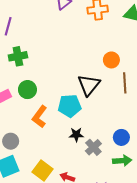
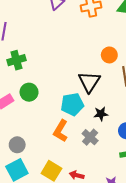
orange L-shape: (40, 117) -> (61, 131), moved
black star: (76, 135) -> (101, 114), moved
gray cross: (93, 147) -> (90, 137), moved

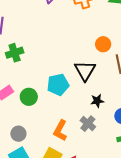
green circle: (29, 92) -> (29, 97), moved
cyan pentagon: (72, 104) -> (58, 85), moved
orange L-shape: (61, 131) -> (60, 131), moved

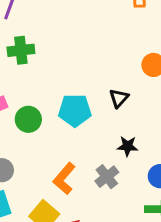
black triangle: (85, 71) -> (119, 98), size x0.6

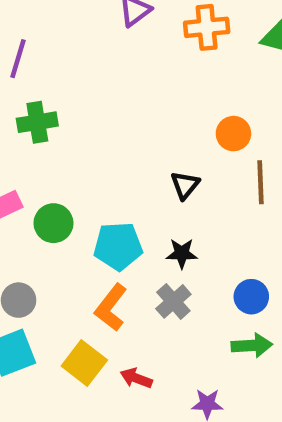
cyan pentagon: (75, 110) -> (118, 246), moved
black star: (128, 146) -> (182, 253), moved

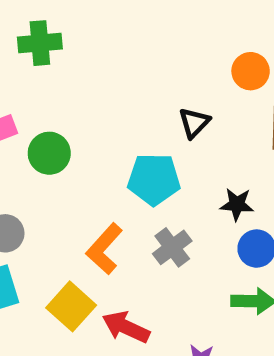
cyan pentagon: (118, 246) -> (154, 179), moved
black star: (182, 253) -> (237, 204), moved
red arrow: (136, 378) -> (126, 327), size x1.4

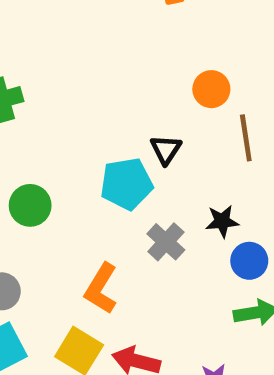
cyan pentagon: (154, 179) -> (126, 184), moved
gray cross: (172, 247) -> (166, 242), moved

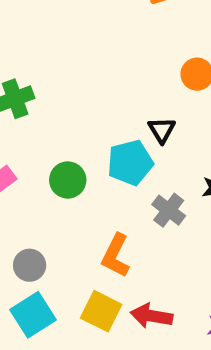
green circle: (30, 205) -> (68, 180), moved

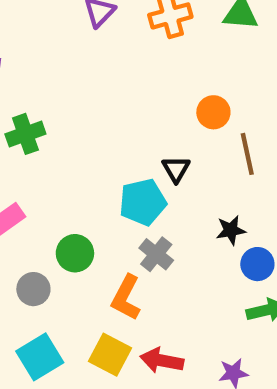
green circle: (68, 180) -> (75, 253), moved
gray cross: (169, 210) -> (156, 254), moved
gray circle: (30, 265) -> (33, 289), moved

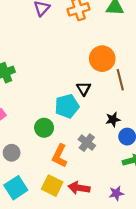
orange circle: (213, 112) -> (102, 59), size x1.5
green circle: (75, 253) -> (44, 128), moved
gray cross: (156, 254) -> (87, 143), moved

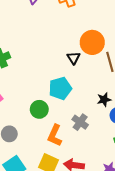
black triangle: (84, 89) -> (74, 58), moved

